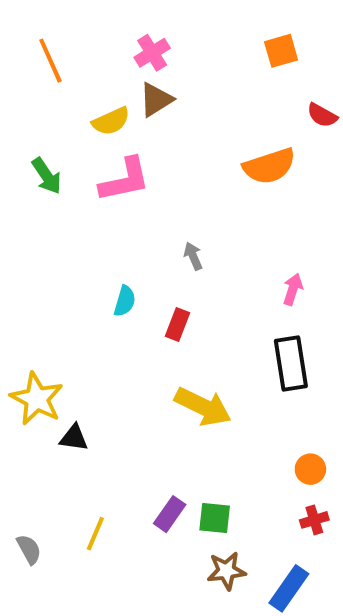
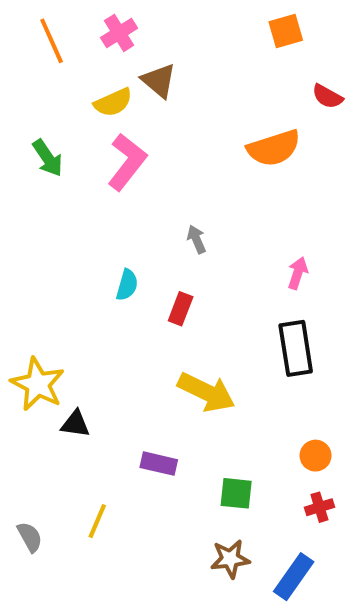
pink cross: (152, 53) -> (119, 33), moved
brown triangle: (156, 100) -> (159, 81), turned -48
pink L-shape: (125, 180) -> (127, 162), turned -40
purple rectangle: (170, 514) -> (159, 464), moved, turned 68
green square: (215, 518) -> (236, 493), moved

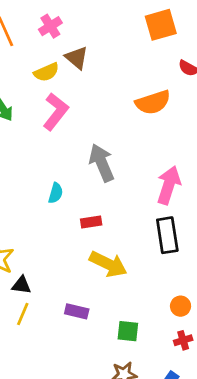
orange square: (286, 31) -> (161, 25), size x1.4
gray arrow: (196, 239) -> (102, 163), size x2.0
pink arrow: (298, 273) -> (169, 185), size x1.8
red rectangle: (181, 309) -> (91, 222), moved, turned 60
yellow line: (97, 521) -> (23, 314), moved

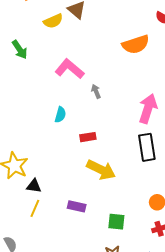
pink L-shape: (56, 112) -> (70, 69), moved, turned -88
gray arrow: (102, 163) -> (96, 91), size x0.5

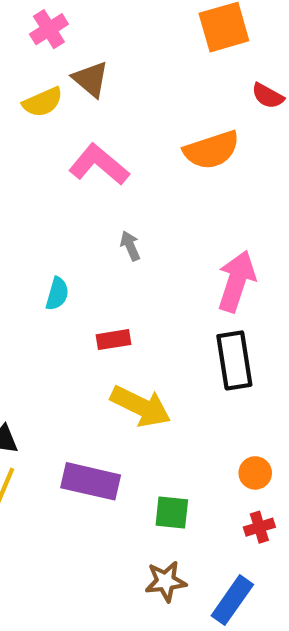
pink L-shape: (70, 69) -> (99, 165), moved
purple rectangle: (77, 206) -> (91, 481), size x1.5

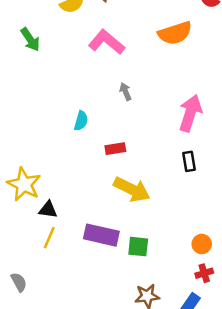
black rectangle: (234, 360) -> (189, 161), size x0.6
orange circle: (255, 473) -> (202, 244), moved
green square: (172, 513) -> (138, 247), moved
red cross: (259, 527) -> (204, 273), moved

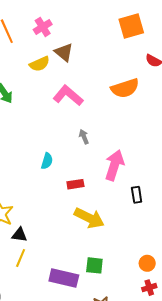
pink arrow: (190, 113) -> (114, 165), moved
purple rectangle: (101, 235) -> (64, 278), moved

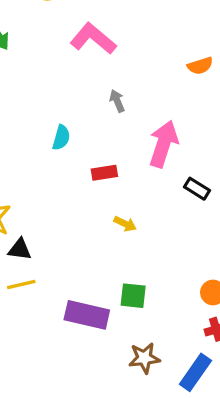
orange semicircle: (125, 88) -> (200, 66), moved, size x0.6
black rectangle: (137, 195) -> (197, 189), turned -49
yellow arrow: (89, 218) -> (125, 224), size x0.5
yellow line: (21, 258) -> (21, 285), turned 54

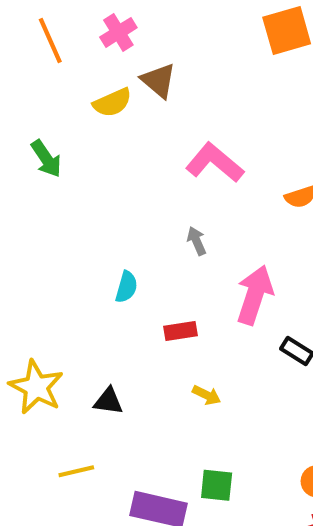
pink L-shape: (93, 39) -> (215, 163), moved
black triangle: (20, 249) -> (108, 401), moved

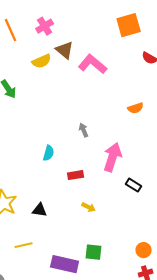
pink L-shape: (215, 163) -> (93, 64), moved

